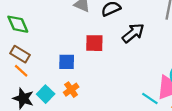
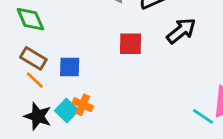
blue square: (67, 62) -> (70, 67), moved
orange cross: (71, 90) -> (83, 105), moved, turned -32

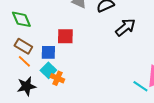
red square: (131, 44) -> (65, 36), moved
cyan square: (67, 110) -> (48, 70), moved
black star: (38, 116) -> (26, 86), turned -30

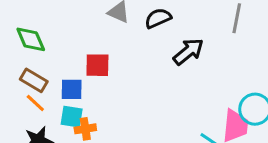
cyan square: (48, 70) -> (72, 117), turned -35
orange cross: (57, 78) -> (85, 129), turned -32

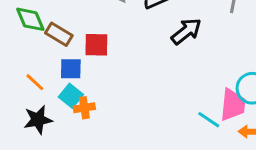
brown rectangle: (34, 80) -> (59, 34), moved
cyan square: (72, 117) -> (71, 96), turned 30

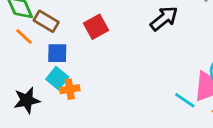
red square: (96, 45) -> (96, 27), moved, turned -30
orange line: (35, 82) -> (24, 36), moved

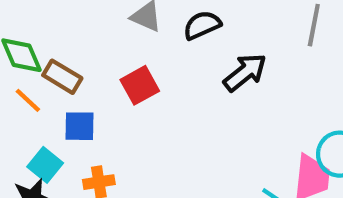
cyan square: (57, 78) -> (45, 165), moved

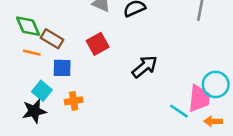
black arrow: (245, 72) -> (145, 67), moved
orange line: (28, 100) -> (32, 53), turned -30

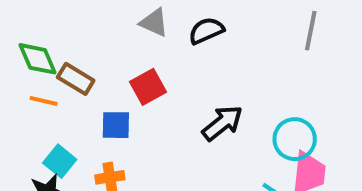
blue square: (62, 68) -> (116, 125), moved
cyan circle: (216, 84) -> (295, 139), moved

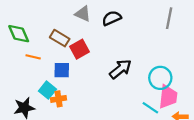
brown rectangle: (76, 79) -> (60, 38), moved
orange line: (44, 101) -> (33, 57), moved
cyan square: (60, 161) -> (47, 90), moved

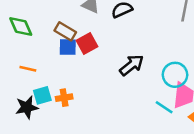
orange line: (33, 57) -> (28, 69), moved
blue square: (62, 70) -> (68, 47), moved
cyan square: (47, 90) -> (42, 95), moved, turned 35

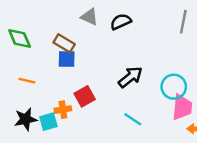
red square: (87, 43) -> (85, 96), moved
cyan square: (42, 95) -> (48, 122), moved
cyan line: (164, 107) -> (133, 119), moved

